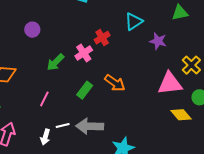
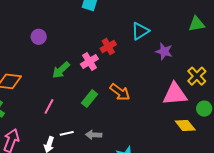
green triangle: (180, 13) -> (197, 24), moved
gray arrow: (90, 126) -> (94, 135), size x0.6

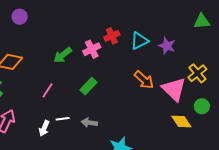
cyan triangle: (140, 31) -> (139, 41), moved
purple circle: (39, 37) -> (20, 17), moved
orange arrow: (120, 92) -> (144, 80), moved
pink triangle: (175, 94) -> (174, 89), turned 44

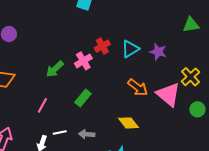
yellow diamond: (181, 122) -> (128, 123), moved

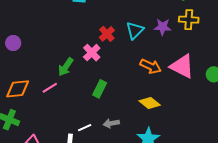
yellow cross: (191, 77) -> (189, 20), moved, turned -30
pink line: (42, 105) -> (50, 88), moved, turned 42

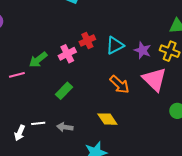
pink triangle: (182, 66) -> (155, 79), moved

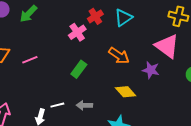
purple star: (143, 50) -> (151, 70), moved
green arrow: (38, 60) -> (28, 14), moved
orange arrow: (119, 84) -> (119, 56), moved

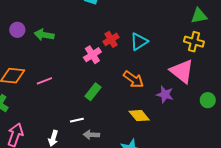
green arrow: (28, 14) -> (44, 35), turned 54
white line: (57, 105) -> (77, 120), moved
gray arrow: (84, 105) -> (91, 135), moved

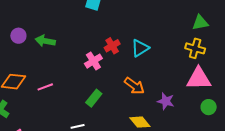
pink triangle: (182, 71) -> (199, 79), moved, turned -40

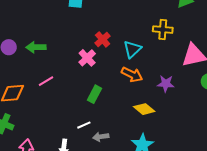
cyan triangle: (140, 48) -> (132, 49), moved
yellow cross: (195, 48) -> (163, 30), moved
pink line: (45, 87) -> (46, 81), moved

